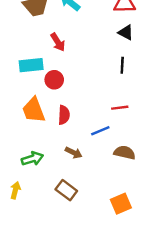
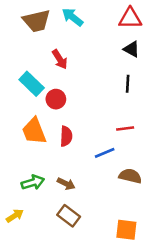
cyan rectangle: (31, 65) -> (32, 84), turned 50
brown arrow: (74, 153) -> (66, 184), moved
yellow arrow: (15, 190) -> (15, 216), turned 42
orange square: (121, 204) -> (126, 230), turned 30

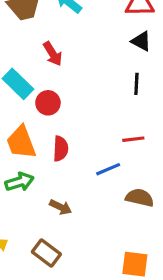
green arrow: (33, 182) -> (20, 182), moved
brown rectangle: (69, 216) -> (46, 253), moved

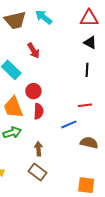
red circle: (48, 103) -> (33, 91), moved
brown arrow: (61, 207) -> (38, 149), turned -120
brown rectangle: (46, 253) -> (37, 172), moved

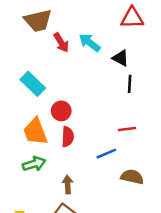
cyan arrow: (44, 17) -> (90, 43), moved
black triangle: (90, 43) -> (121, 58), moved
red arrow: (33, 51) -> (61, 43), moved

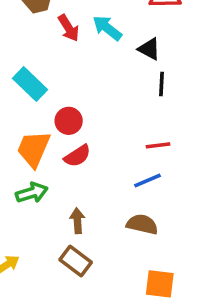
orange trapezoid: (35, 132) -> (34, 149), turned 44
red semicircle: (68, 137) -> (77, 156), turned 54
blue line: (106, 154) -> (147, 180), moved
brown semicircle: (132, 177) -> (142, 224), moved

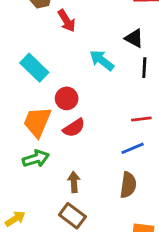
cyan arrow: (107, 28) -> (102, 60), moved
brown semicircle: (142, 224) -> (128, 185), turned 85

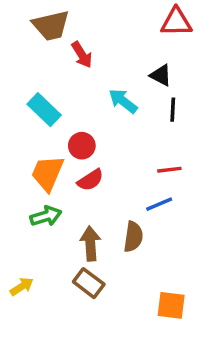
brown arrow: (74, 182) -> (90, 244), size x1.4
brown semicircle: (128, 185) -> (133, 237), moved

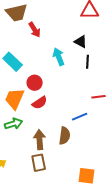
cyan arrow: (123, 101) -> (59, 57), turned 30
red line: (169, 170) -> (99, 97), moved
brown rectangle: (89, 283) -> (39, 163), turned 42

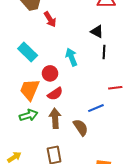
cyan arrow: (59, 57) -> (71, 57), moved
brown semicircle: (65, 136) -> (81, 127), turned -42
brown arrow: (40, 140) -> (55, 118), moved

